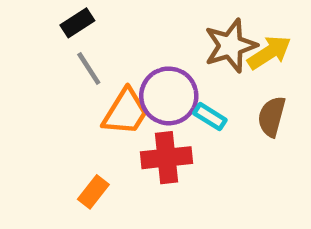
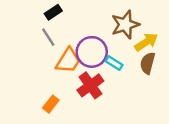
black rectangle: (77, 23) -> (53, 12), moved
yellow arrow: (269, 53) -> (146, 42), moved
red cross: (166, 158) -> (90, 85), turned -30

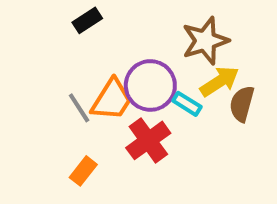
gray line: (48, 37) -> (79, 108), moved
yellow arrow: (146, 42) -> (220, 81), moved

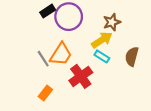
brown star: (205, 41) -> (112, 22), size x0.7
yellow arrow: (220, 81) -> (102, 40), moved
purple circle: (150, 85) -> (69, 17), moved

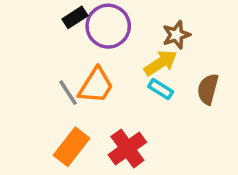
red cross: (81, 76) -> (127, 148), moved
orange rectangle: (45, 93) -> (71, 147), size x1.5

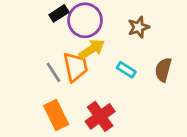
yellow arrow: (161, 63) -> (92, 49), moved
orange trapezoid: (96, 86) -> (75, 67), turned -44
orange rectangle: (71, 147) -> (56, 115), turned -64

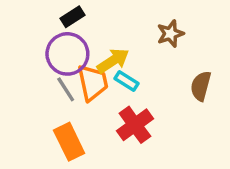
purple circle: (85, 20) -> (67, 54), moved
cyan rectangle: (126, 70) -> (126, 81), moved
red cross: (100, 116) -> (135, 125), moved

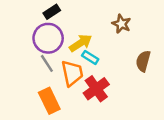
brown star: (170, 34) -> (121, 24), turned -30
orange trapezoid: (93, 83) -> (72, 73), moved

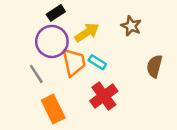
yellow arrow: (81, 43) -> (87, 32), moved
gray line: (47, 63) -> (36, 74), moved
orange trapezoid: (72, 73) -> (74, 62), moved

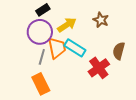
cyan rectangle: (97, 62) -> (75, 48), size x1.5
gray line: (36, 74) -> (42, 57), moved, turned 49
red cross: (104, 96) -> (99, 68), moved

